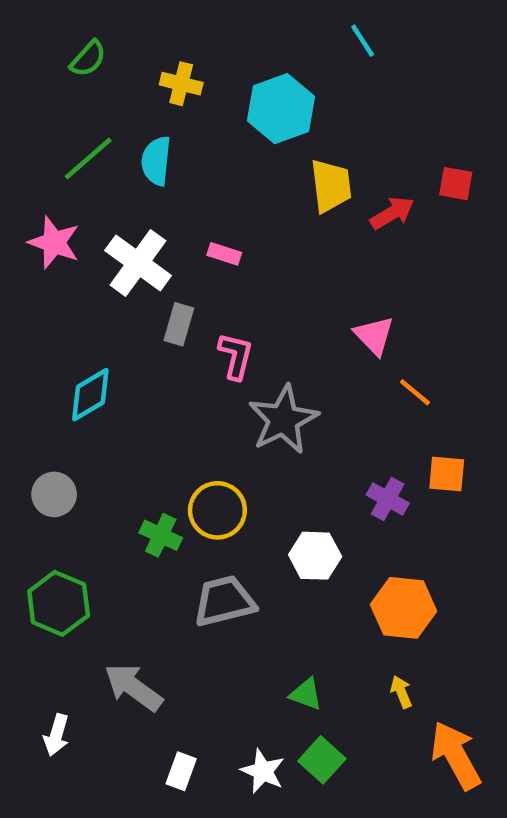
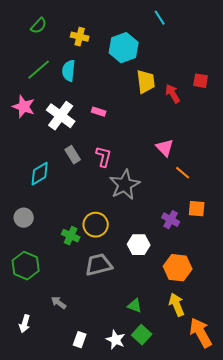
red arrow: (392, 213) -> (173, 94), turned -90
gray rectangle: (179, 324) -> (73, 155), moved, turned -48
gray arrow: (133, 687) -> (59, 303), size x0.6
yellow arrow: (401, 692) -> (177, 305), size x1.6

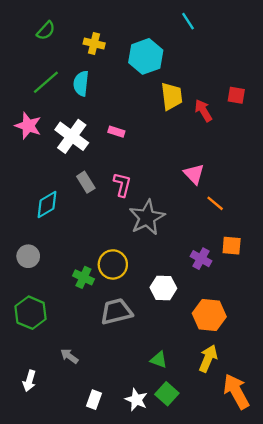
yellow arrow: (177, 305) -> (208, 359), turned 45

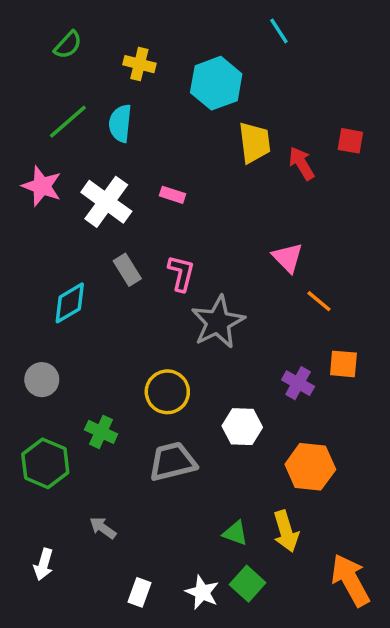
green cross: (83, 277) -> (101, 432), moved
yellow arrow: (208, 359) -> (286, 531), moved, turned 140

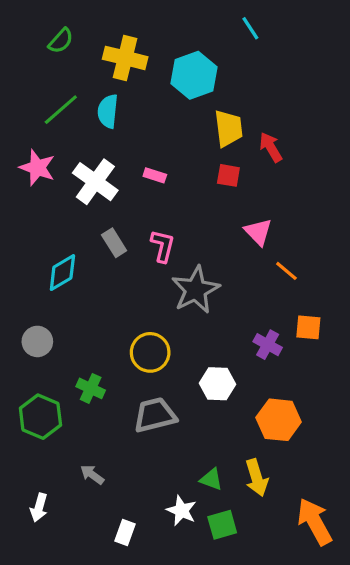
yellow cross: (139, 64) -> (125, 58), size x1.5
red square: (350, 141) -> (228, 175), moved
green square: (248, 584) -> (222, 525), turned 32
white star: (202, 592) -> (181, 511), moved

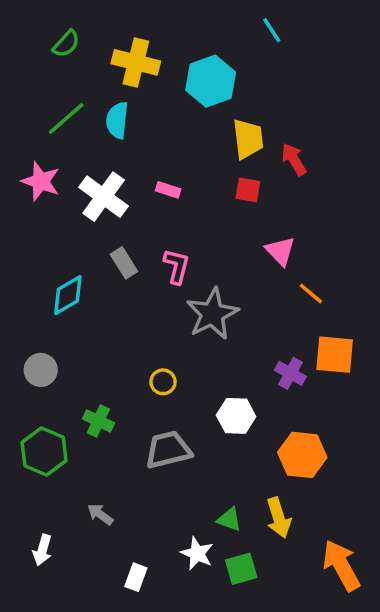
orange square: (308, 327) -> (335, 355), size x1.4
yellow circle: (150, 352) -> (163, 382), size x0.6

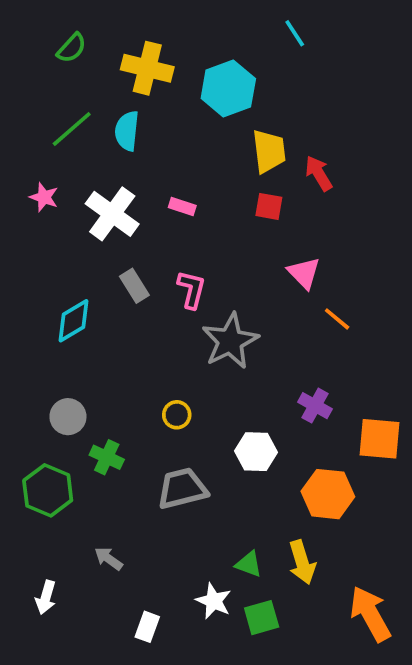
pink star: (41, 181) -> (44, 197), size x0.7
orange square: (335, 355) -> (380, 439), moved
gray circle: (41, 370) -> (68, 417), moved

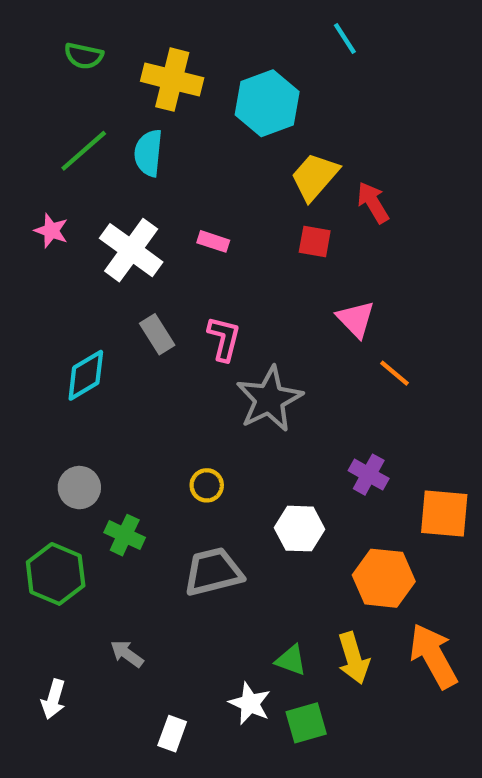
green semicircle: (72, 48) -> (84, 56), turned 60
yellow trapezoid: (269, 151) -> (315, 177), turned -132
orange arrow: (370, 614) -> (433, 656), moved

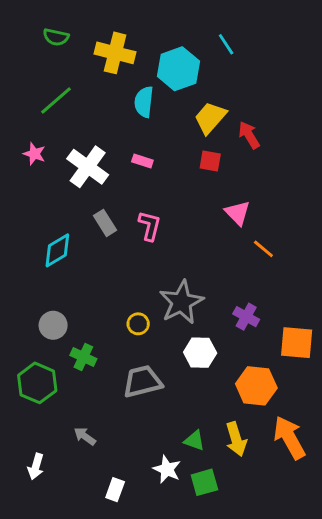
cyan line: (345, 38) -> (226, 44), moved
cyan semicircle: (148, 153) -> (144, 102), moved
gray star: (269, 399) -> (181, 302), moved

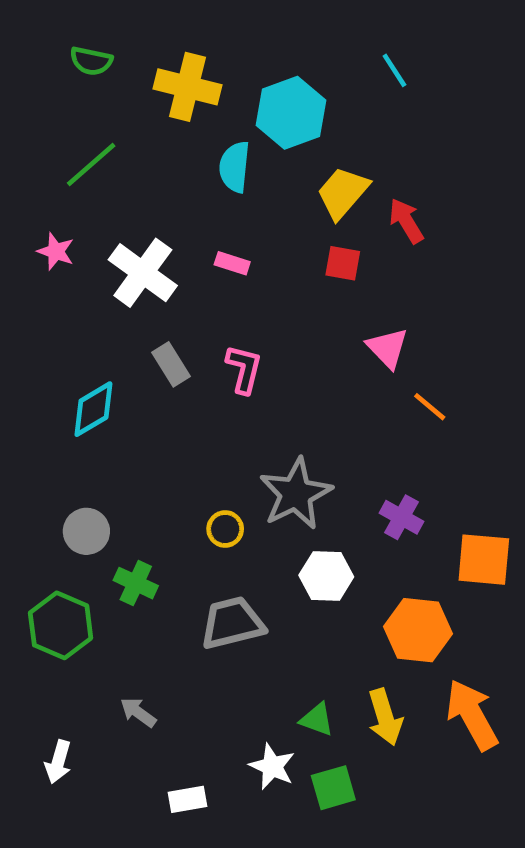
cyan line: (226, 44) -> (394, 70), moved
white rectangle: (115, 490) -> (188, 799), turned 60

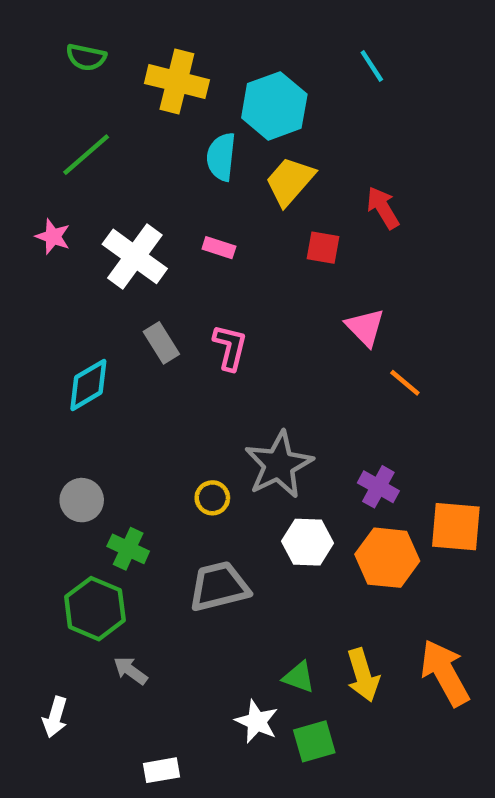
yellow trapezoid: (343, 193) -> (290, 181), moved
green hexagon: (61, 625) -> (95, 609), moved
orange hexagon: (418, 630) -> (387, 558), moved
white rectangle: (188, 799) -> (161, 770), moved

